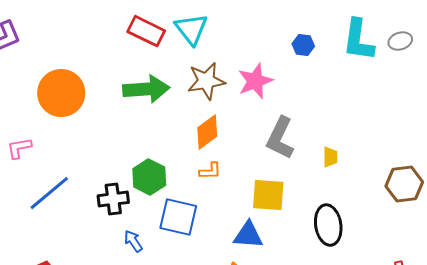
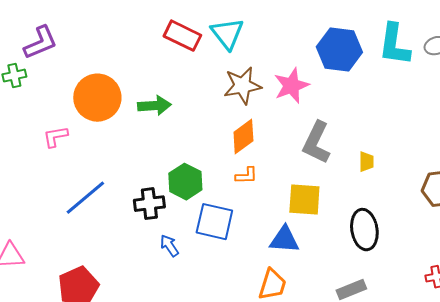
blue hexagon: (303, 45) -> (339, 50), size x2.0
green arrow: (146, 89) -> (154, 106), moved, size x0.7
pink L-shape: (19, 148) -> (55, 137), moved

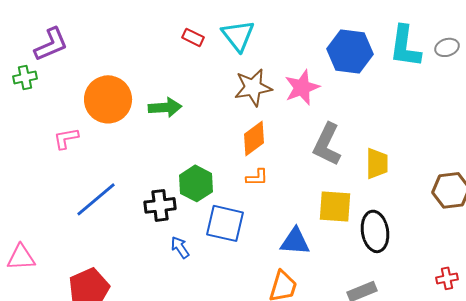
red rectangle: (182, 36) -> (193, 37), size x0.6
yellow trapezoid: (366, 162) -> (377, 163), size x1.5
yellow square: (304, 200) -> (335, 206), moved

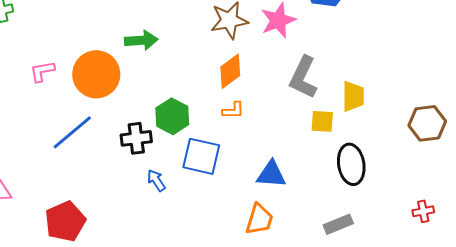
orange circle: (108, 99) -> (96, 74), moved
yellow square: (335, 206) -> (322, 121), moved, size x0.7

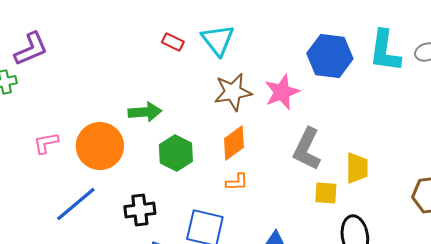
green hexagon: (172, 116) -> (176, 153), moved

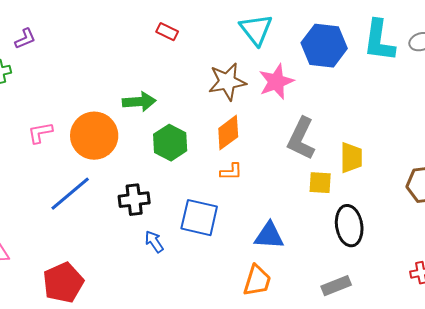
cyan triangle: (218, 40) -> (256, 30), moved
purple L-shape: (31, 49) -> (25, 39), size x0.6

